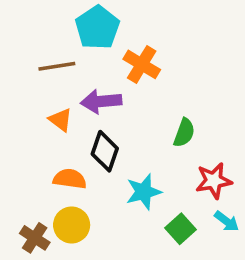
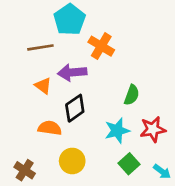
black diamond: (105, 151) -> (75, 108), turned 36
cyan star: (144, 192) -> (117, 131), moved
cyan arrow: (227, 221) -> (162, 172), moved
yellow circle: (72, 225) -> (72, 161), moved

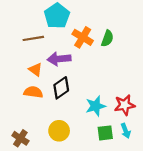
green semicircle: (132, 95) -> (107, 38), moved
orange semicircle: (50, 128) -> (33, 92), moved
green square: (129, 164) -> (105, 133), turned 35
cyan arrow: (162, 172) -> (126, 131), moved, turned 32

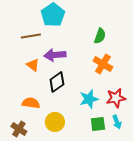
orange cross: (83, 37) -> (103, 64), moved
orange semicircle: (33, 92) -> (31, 103), moved

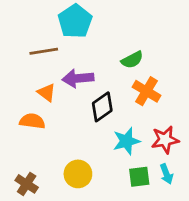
green semicircle: (100, 36) -> (132, 60), moved, turned 42
black diamond: (57, 82) -> (102, 107), moved
orange semicircle: (31, 103) -> (32, 121), moved

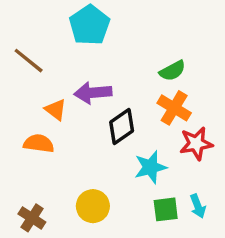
brown line: (44, 51) -> (29, 61), moved, turned 48
green semicircle: (132, 60) -> (172, 71), moved
red star: (165, 140) -> (196, 143), moved

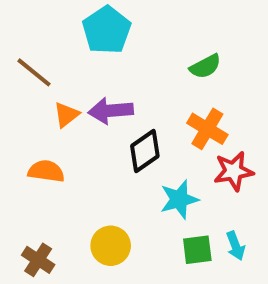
green semicircle: (172, 71) -> (205, 66), moved
orange triangle: (56, 110) -> (66, 115), moved, turned 45

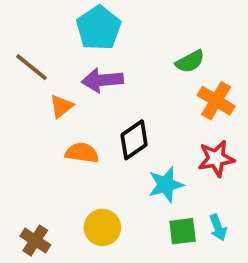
purple arrow: (111, 111) -> (102, 80), moved
orange cross: (207, 129) -> (216, 101), moved
orange semicircle: (46, 171) -> (82, 153), moved

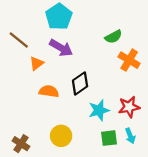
purple arrow: (102, 80) -> (61, 48), turned -145
red star: (216, 158) -> (129, 107), moved

